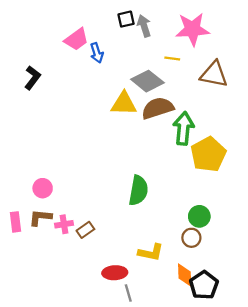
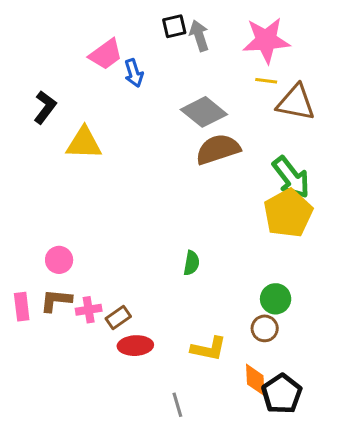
yellow line: (172, 59) -> (266, 81), moved
yellow triangle: (124, 104) -> (84, 143), moved
green arrow: (184, 128) -> (291, 177), moved, turned 136
green semicircle: (138, 190) -> (191, 263), size x0.6
red ellipse: (115, 273) -> (135, 346), moved

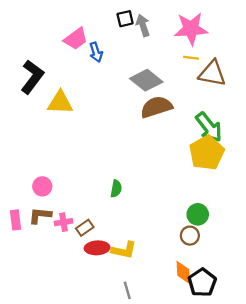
black L-shape: (45, 107) -> (32, 77), size x1.4
green semicircle: (191, 263) -> (116, 189), moved
yellow L-shape: (209, 349) -> (124, 250), moved

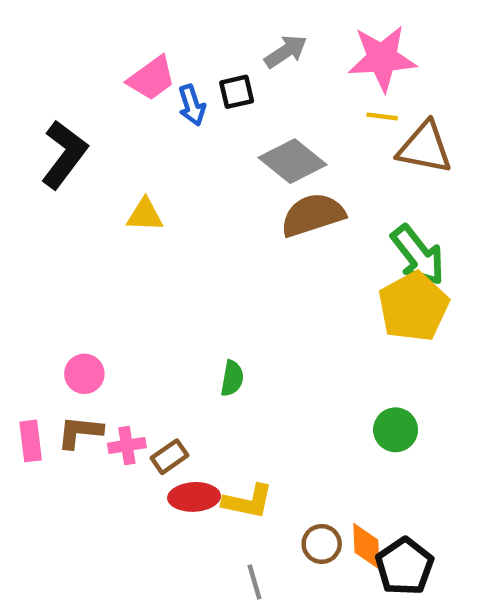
black square: (125, 19) -> (237, 92), moved
gray arrow: (143, 25) -> (286, 51), turned 75
yellow triangle: (60, 103) -> (145, 215), moved, size x0.7
brown circle: (190, 236) -> (322, 544), moved

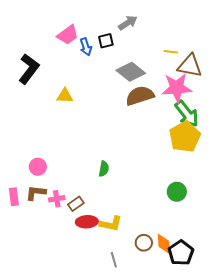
pink star: (382, 58) -> (177, 88), moved

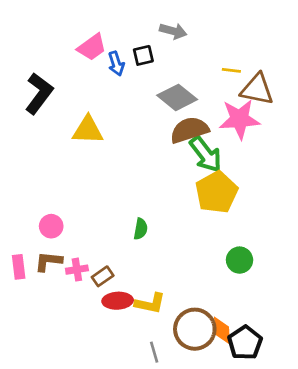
gray arrow: (128, 23) -> (173, 31), turned 48
yellow triangle: (65, 96) -> (88, 130), size x1.4
green arrow: (187, 114) -> (206, 154), moved
yellow pentagon: (185, 137) -> (216, 192), moved
brown circle: (144, 243) -> (195, 329), size x1.8

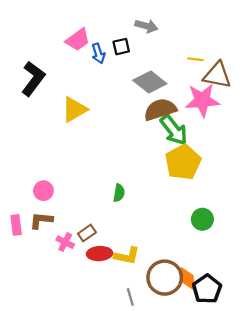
yellow triangle: (88, 130) -> (74, 109), turned -32
pink cross: (77, 270) -> (65, 242), moved, turned 36

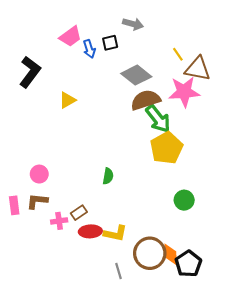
yellow line: (196, 59) -> (178, 54), turned 48
yellow triangle: (74, 109) -> (67, 100), size x0.7
pink cross: (65, 242) -> (59, 221), turned -35

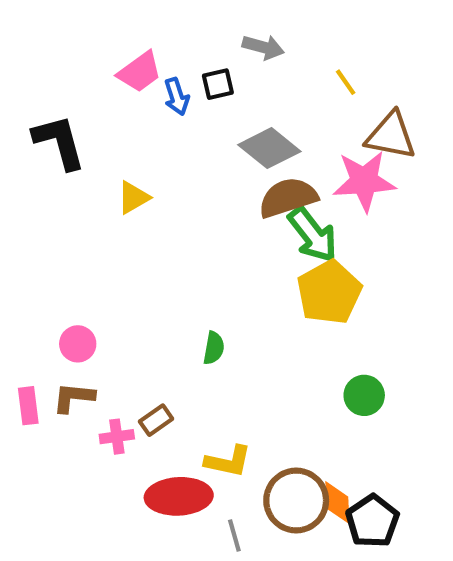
yellow line: (178, 54) -> (346, 82), moved
black L-shape: (30, 72) -> (59, 142), turned -52
red ellipse: (90, 231) -> (179, 496), moved, size x1.4

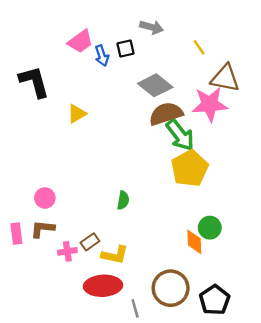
yellow L-shape: (228, 461) -> (115, 255), moved
orange diamond: (337, 503) -> (194, 242), moved

